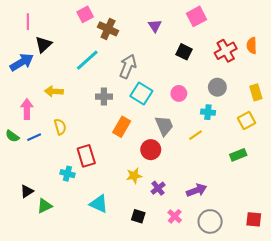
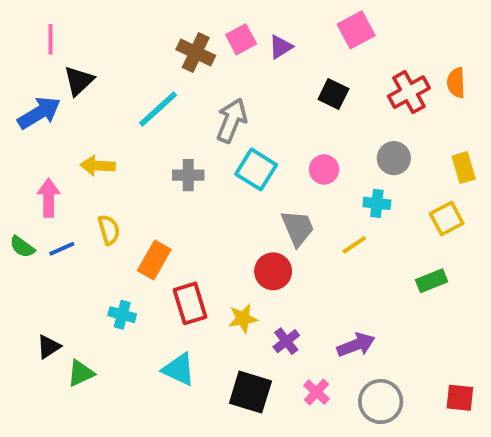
pink square: (85, 14) -> (241, 39), moved
purple triangle: (155, 26) -> (281, 47), turned 32
orange rectangle: (122, 127) -> (154, 260), moved
red rectangle: (86, 156) -> (190, 303), moved
black square: (138, 216) -> (250, 392), size x1.6

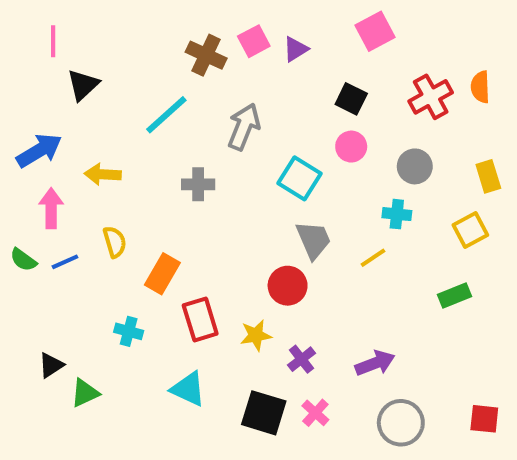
blue arrow: (39, 113) -> (39, 151), moved
cyan square: (256, 169) -> (299, 178), moved
pink circle: (324, 169) -> (351, 147), moved
pink cross: (316, 392) -> (315, 413), moved

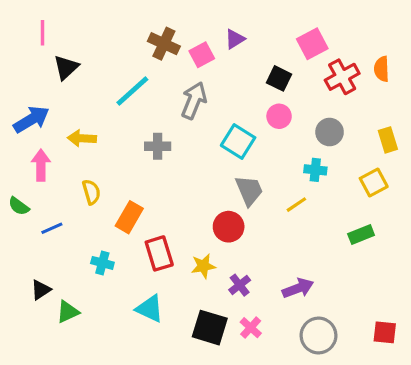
pink square: (375, 31) -> (312, 44), moved
pink square: (254, 41) -> (202, 55), moved
blue line: (65, 262) -> (52, 228), moved

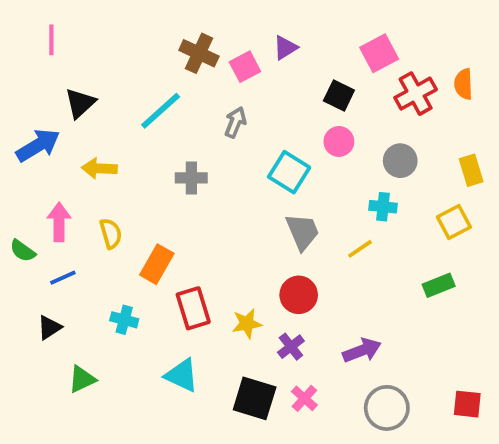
black triangle: (66, 67) -> (80, 103), moved
gray arrow: (194, 100) -> (235, 122), size x0.7
pink arrow: (41, 165) -> (59, 222), moved
red circle: (229, 227) -> (299, 295), moved
black triangle: (41, 290) -> (49, 327), moved

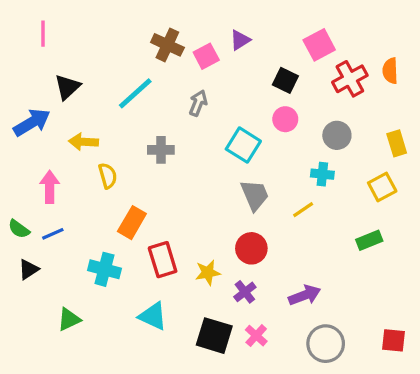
yellow semicircle: (111, 234) -> (108, 176), moved
green semicircle: (23, 251) -> (19, 229), moved
cyan cross: (124, 320) -> (104, 269), size x1.4
black triangle: (49, 327) -> (29, 269), moved

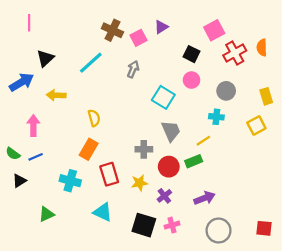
gray cross: (161, 150) -> (144, 149), moved
yellow semicircle: (108, 176) -> (94, 118), moved
green rectangle: (369, 240) -> (194, 161), moved
pink cross: (256, 336) -> (172, 225), turned 32

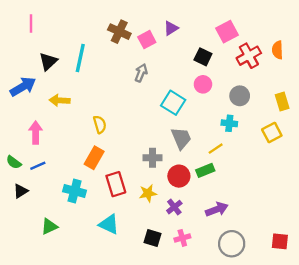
cyan line: (91, 63) -> (80, 58), moved, turned -36
black square: (144, 225) -> (153, 238), size x0.7

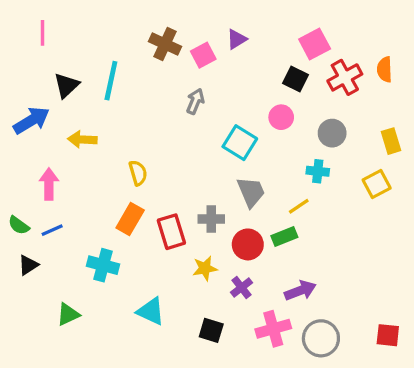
black square: (203, 57) -> (296, 79), moved
red rectangle: (116, 184) -> (171, 232), moved
pink cross: (182, 238) -> (273, 329), moved, size x1.5

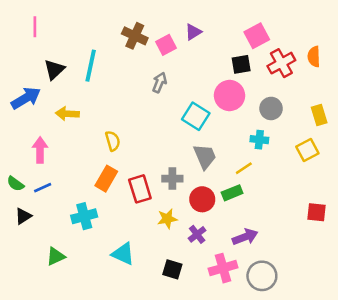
black square: (296, 79) -> (241, 64), turned -36
pink circle: (281, 117) -> (230, 96), size x1.5
cyan cross: (103, 265) -> (84, 216), turned -30
red square: (388, 335) -> (316, 212), moved

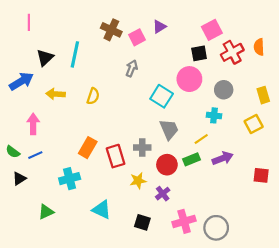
yellow semicircle: (113, 141) -> (93, 96), moved, turned 35
purple arrow: (245, 237) -> (223, 158), moved

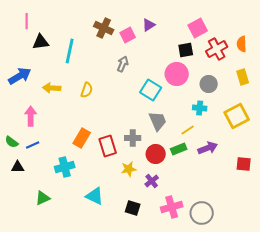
black triangle: (45, 58) -> (41, 42), moved, turned 36
yellow rectangle: (263, 95) -> (243, 77), moved
yellow square: (254, 124) -> (237, 116), size x1.4
black triangle: (19, 179) -> (18, 167), turned 32

